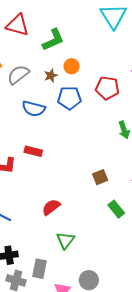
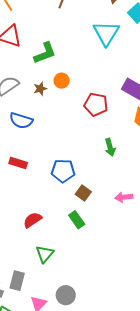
blue pentagon: (69, 98) -> (63, 171), moved
brown square: (100, 177) -> (83, 193), turned -35
green rectangle: (116, 209) -> (77, 220), moved

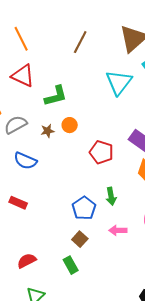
blue pentagon: (63, 171) -> (84, 208), moved, turned 30
pink arrow: (124, 197) -> (118, 230), moved

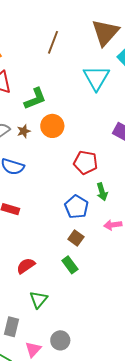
orange circle: (70, 125) -> (52, 126), size x1.5
brown star: (48, 131) -> (24, 131), moved
red pentagon: (101, 152) -> (86, 162), moved

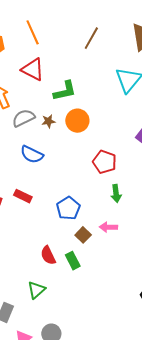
blue pentagon: (76, 207) -> (68, 208), moved
pink arrow: (113, 225) -> (108, 227), moved
red semicircle: (26, 266) -> (48, 255), moved, turned -90

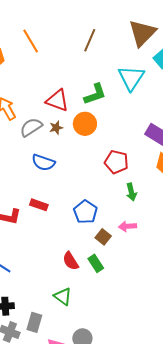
red triangle: (33, 69) -> (57, 100), moved
green L-shape: (65, 91) -> (95, 94), moved
green triangle: (36, 290) -> (63, 297), turned -36

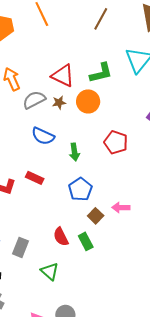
green arrow: (131, 192) -> (75, 152), moved
gray rectangle: (34, 322) -> (20, 247), moved

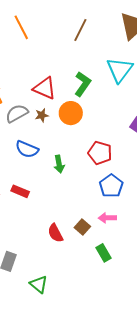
green L-shape: (101, 73) -> (83, 84), turned -40
blue pentagon: (80, 189) -> (111, 186), moved
red semicircle: (61, 237) -> (55, 233), moved
green rectangle: (86, 241) -> (103, 253), moved

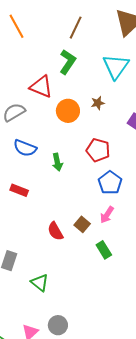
green L-shape: (83, 84) -> (68, 62), moved
brown star: (42, 115) -> (98, 103), moved
pink arrow: (107, 218) -> (107, 215), turned -54

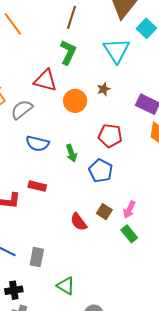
blue pentagon: (110, 183) -> (101, 171), moved
pink arrow: (107, 215) -> (129, 210), moved
green triangle: (40, 283) -> (66, 286), moved

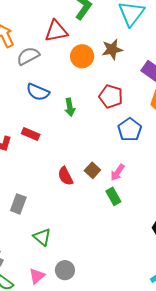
red triangle: (45, 80) -> (56, 31), turned -35
brown star: (104, 89) -> (112, 49), size x1.5
blue pentagon: (101, 171) -> (130, 130), moved

